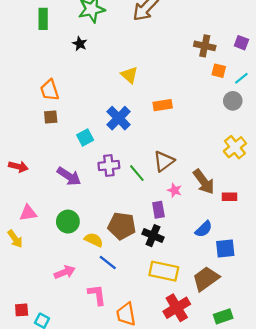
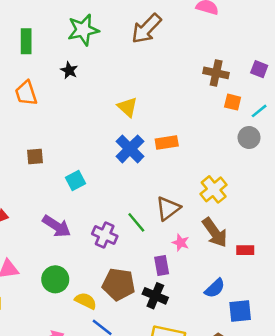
orange trapezoid: (50, 90) -> (26, 93), moved
blue cross: (119, 118) -> (130, 149), moved
yellow cross: (235, 147) -> (214, 189), moved
purple cross: (109, 166) -> (105, 235), moved, turned 30

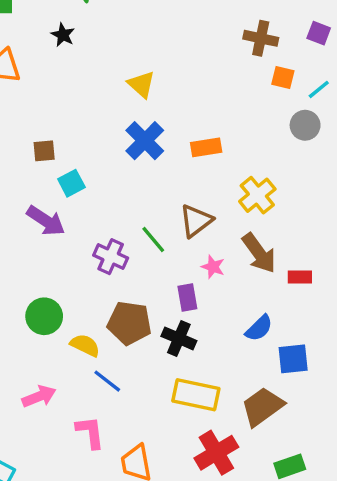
orange rectangle: (167, 143) -> (206, 147), moved
brown square: (35, 157) -> (44, 151), moved
purple arrow: (57, 226) -> (46, 221), moved

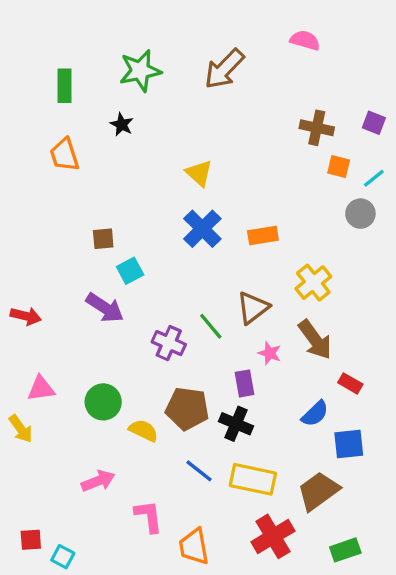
red rectangle: (300, 277) -> (350, 383), moved, turned 30
blue line: (107, 381) -> (199, 471), moved

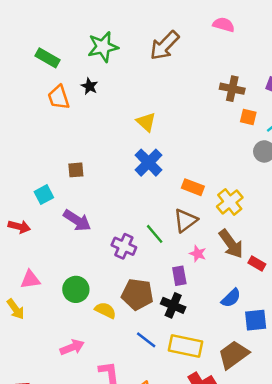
green rectangle: (64, 86) -> (48, 58), turned -60
orange trapezoid: (64, 155) -> (59, 97), moved
orange rectangle: (263, 235) -> (193, 187), moved, turned 30
cyan square: (130, 271) -> (44, 195), moved
red rectangle: (350, 383) -> (257, 264), moved

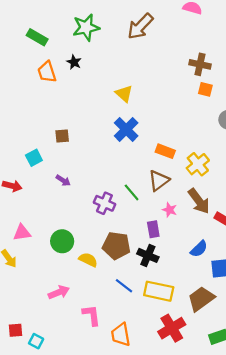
orange square: (248, 117) -> (205, 89), moved
purple arrow: (77, 220) -> (63, 180), size x0.6

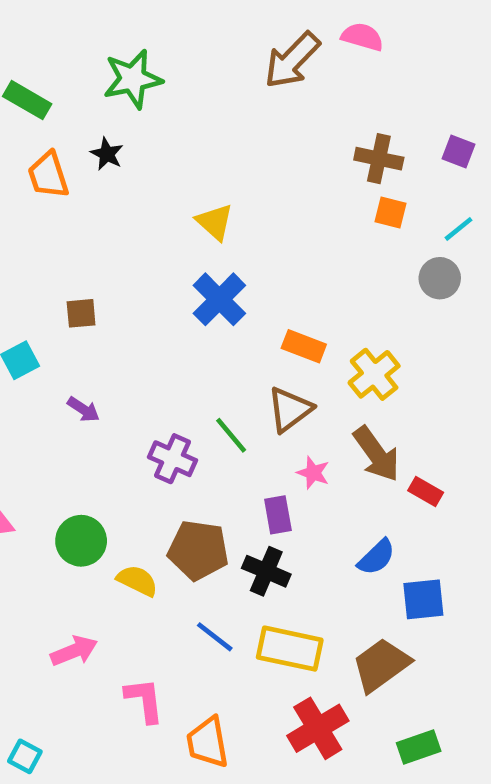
brown arrow: (140, 26) -> (292, 60), moved

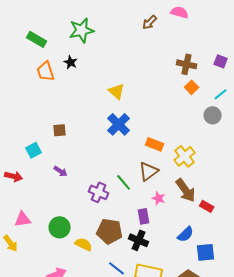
brown arrow: (292, 60) -> (150, 22), size x0.6
orange square: (391, 213) -> (192, 87), turned 32

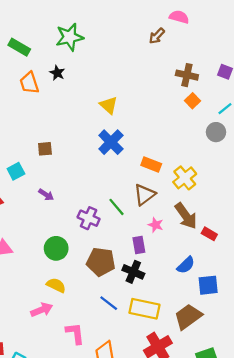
brown arrow: (150, 22) -> (157, 36), moved
green circle: (60, 227) -> (56, 248), moved
yellow semicircle: (84, 244) -> (56, 285), moved

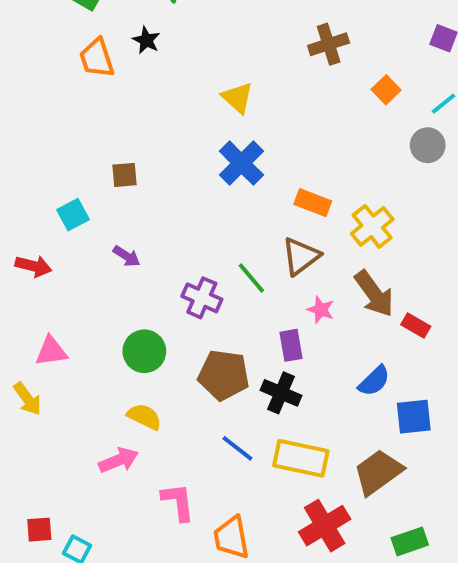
brown cross: (187, 75) -> (329, 44), moved, turned -30

